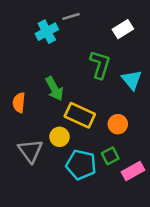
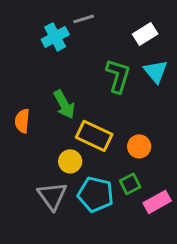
cyan triangle: (132, 80) -> (156, 71), moved
gray triangle: (30, 151) -> (52, 196), moved

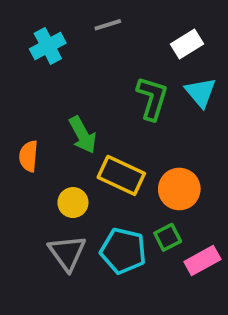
cyan cross: (55, 37) -> (48, 46), moved
orange circle: (139, 146) -> (179, 189), size x1.4
yellow circle: (70, 161) -> (73, 203), moved

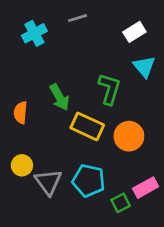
green L-shape: (152, 98) -> (109, 89), moved
yellow circle: (73, 203) -> (22, 165), moved
green square: (168, 237) -> (121, 203), moved

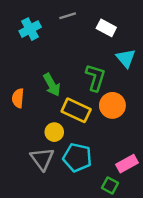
white rectangle: (134, 32) -> (106, 28), moved, turned 60
orange circle: (129, 136) -> (112, 105), moved
yellow circle: (22, 165) -> (54, 132), moved
green square: (121, 203) -> (110, 185), moved, turned -35

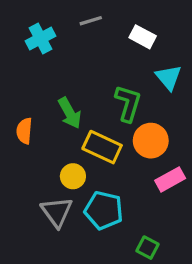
pink rectangle: (127, 164) -> (170, 179), moved

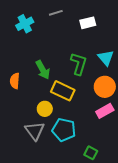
white rectangle: (143, 37) -> (88, 23), turned -42
cyan triangle: (169, 77) -> (106, 58), moved
orange circle: (151, 141) -> (105, 87), moved

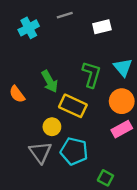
orange semicircle: (15, 81) -> (17, 94), turned -42

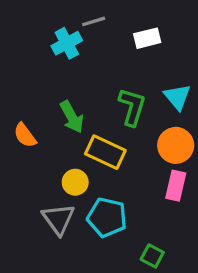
cyan cross: (29, 28) -> (67, 43), moved
pink rectangle: (122, 129) -> (176, 186), turned -48

